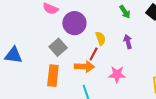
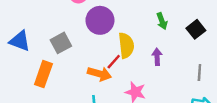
yellow semicircle: (101, 38) -> (126, 45), size x1.5
gray square: (58, 47) -> (61, 43), moved
orange rectangle: (53, 76) -> (43, 74), moved

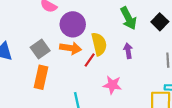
green arrow: (162, 21) -> (128, 18), size x1.5
orange rectangle: (43, 74) -> (41, 77), moved
orange arrow: (99, 74) -> (71, 48), moved

